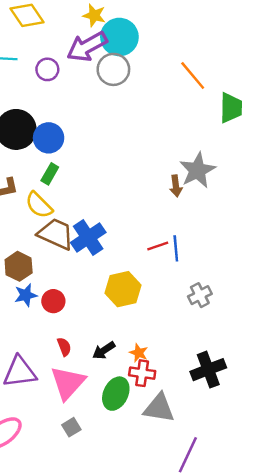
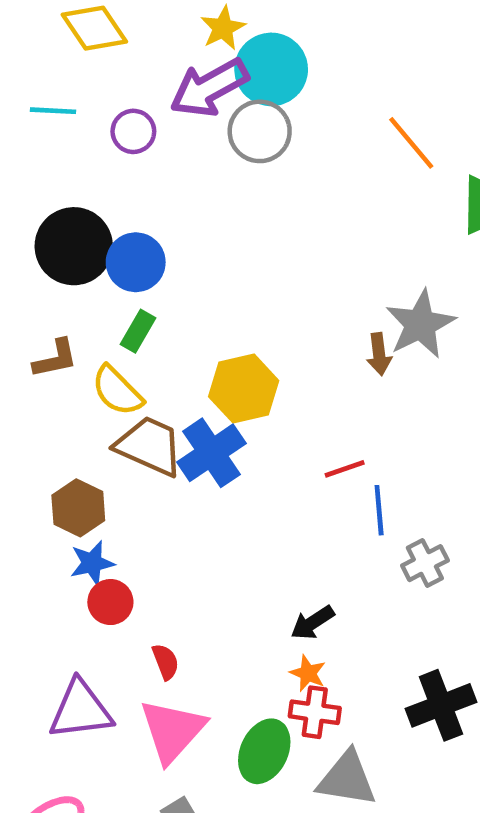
yellow star: (94, 15) -> (223, 28), turned 30
blue line: (176, 248) -> (379, 510), moved
yellow hexagon: (123, 289) -> (244, 389), moved
red circle: (53, 301) -> (110, 602), moved
black arrow: (104, 350) -> (312, 623), moved

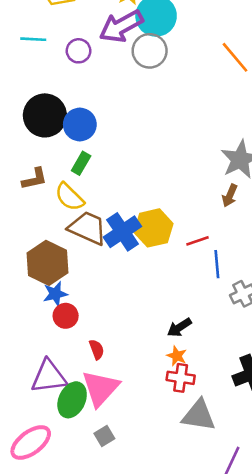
brown arrow: (379, 354) -> (230, 196), moved, turned 30
yellow hexagon: (244, 389) -> (153, 228), moved
brown hexagon: (78, 508) -> (47, 263), size x1.4
green ellipse: (264, 751) -> (72, 400), moved

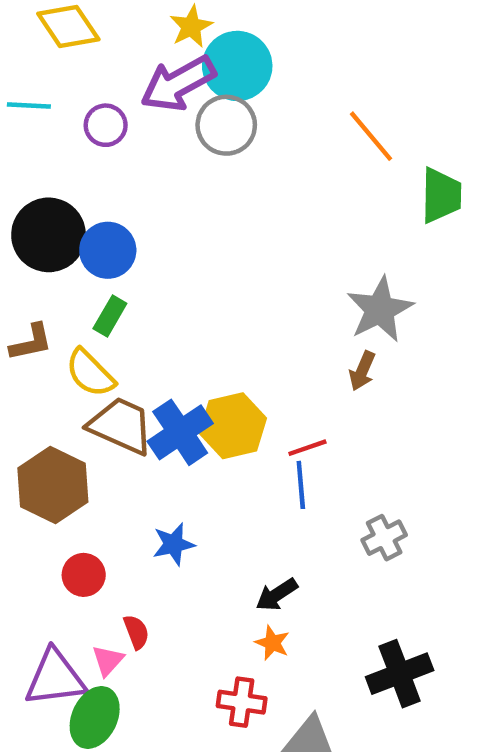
blue line: (217, 264) -> (301, 485), moved
blue star: (55, 294) -> (174, 544), moved
red cross: (181, 378) -> (242, 702), moved
pink triangle: (100, 388) -> (108, 660), moved, size x0.5

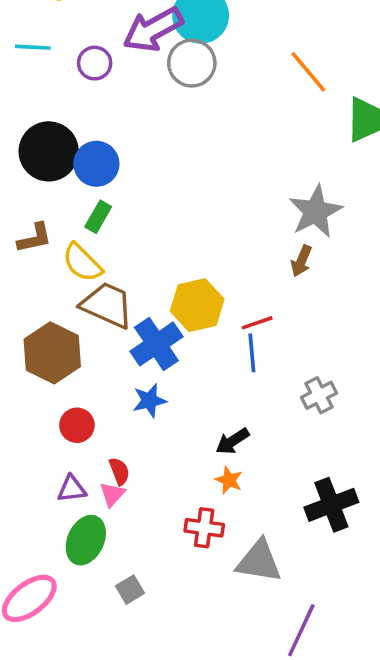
blue cross: (180, 432) -> (156, 344), moved
pink triangle: (108, 660) -> (112, 494), moved
purple triangle: (55, 678) -> (72, 489), moved, size x0.6

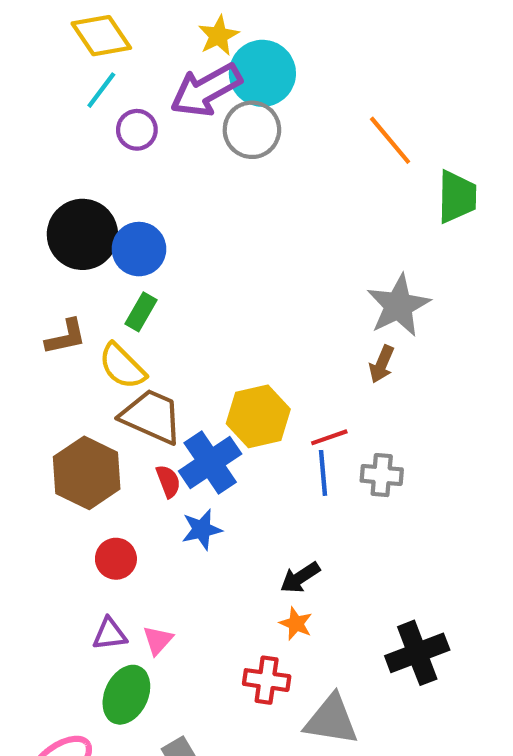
cyan line: (33, 47) -> (101, 90), moved, turned -56
gray cross: (319, 395) -> (382, 475), moved, turned 32
red semicircle: (119, 471) -> (168, 481), moved

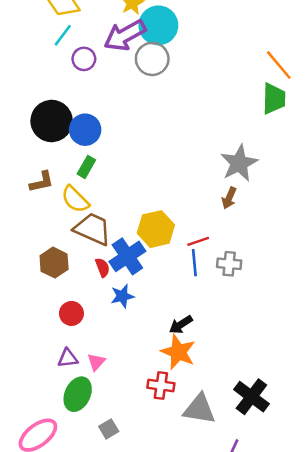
orange line: (390, 140) -> (279, 65), moved
brown hexagon: (87, 473) -> (54, 263), size x0.7
orange star: (296, 624) -> (178, 352), size x1.8
black cross: (417, 653) -> (251, 397), moved, turned -32

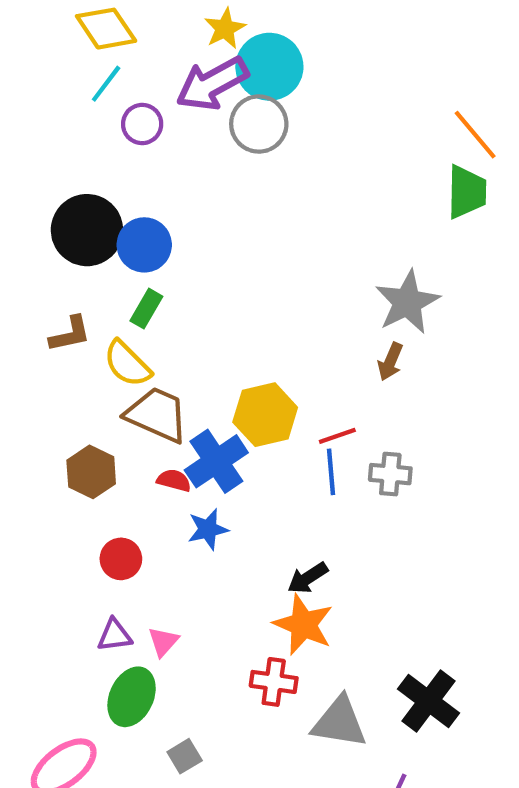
red semicircle: (102, 268) -> (174, 480), turned -54

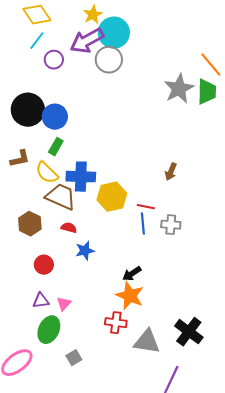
gray star: (407, 302) -> (179, 89), moved
red line: (337, 436) -> (146, 207), turned 30
blue cross: (216, 461) -> (81, 177), moved, turned 36

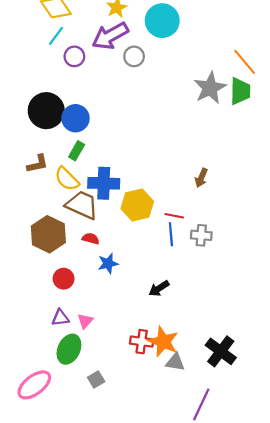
cyan circle: (114, 33) -> (162, 21), moved
gray circle: (109, 60) -> (134, 56), size x0.7
brown hexagon: (30, 224) -> (48, 234), size x1.4
orange star: (130, 296) -> (163, 342), moved
gray triangle: (147, 342) -> (175, 362), size x0.7

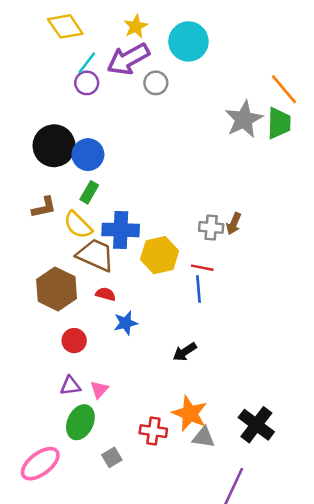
cyan line: (56, 36) -> (87, 63), moved
gray cross: (201, 235) -> (211, 227), moved
red cross: (142, 342) -> (153, 431), moved

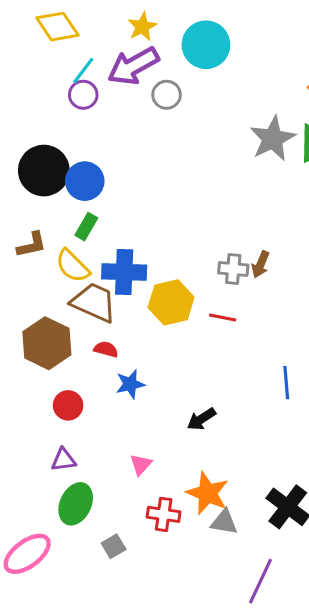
blue line: (199, 289) -> (286, 383), moved
pink triangle: (99, 390) -> (141, 464), moved

